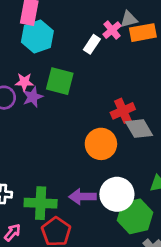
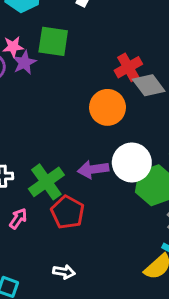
green cross: (41, 203) -> (46, 182), turned -32

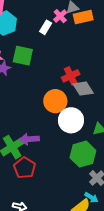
white circle: (132, 162) -> (71, 120), moved
purple arrow: (93, 169) -> (29, 139), moved

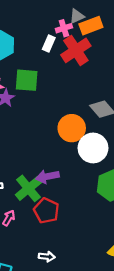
pink cross: (60, 16) -> (64, 28), turned 32
red cross: (71, 76) -> (76, 50), moved, size x1.4

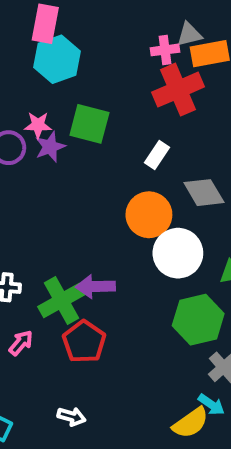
white rectangle: (49, 44) -> (157, 155), moved

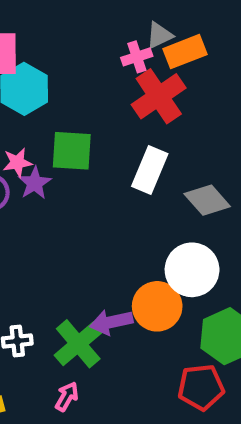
white rectangle: (157, 155) -> (150, 170), size x1.5
orange circle: (149, 215) -> (157, 306), moved
red pentagon: (84, 342) -> (201, 387), moved, turned -30
pink arrow: (21, 343) -> (67, 397), moved

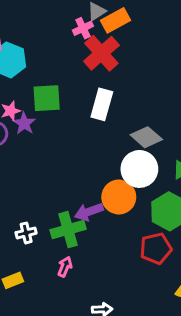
gray diamond: (207, 200) -> (146, 137), moved
green cross: (78, 344) -> (68, 230), turned 32

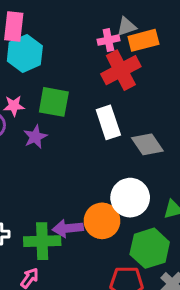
white rectangle: (102, 104) -> (108, 122), turned -48
purple star: (24, 123) -> (35, 137), moved
gray diamond: (146, 137) -> (147, 144), moved

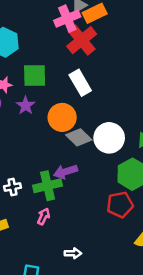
pink cross: (108, 40) -> (67, 19), size x1.5
gray diamond: (147, 144) -> (79, 137), moved
orange circle: (102, 221) -> (62, 117), moved

